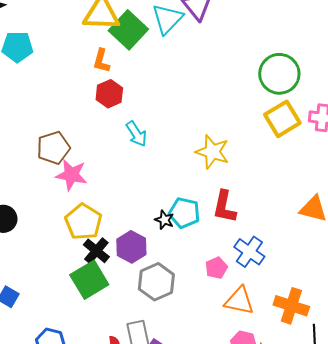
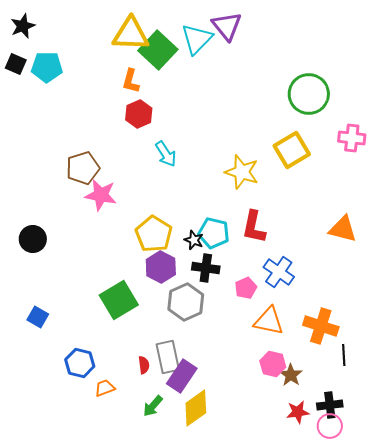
yellow square: (282, 119) -> (292, 150), moved
yellow pentagon: (83, 222) -> (154, 234), moved
black cross: (96, 251) -> (206, 268), moved, turned -32

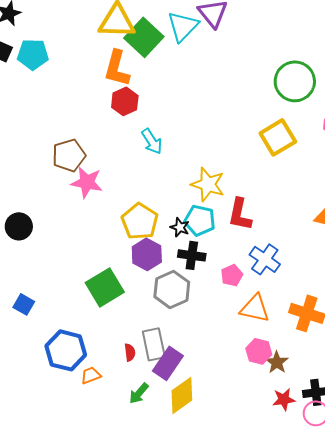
orange L-shape: (131, 81) -> (117, 68), size x1.5
yellow star: (242, 172) -> (208, 184), moved
blue hexagon: (80, 363) -> (66, 350), size x1.4

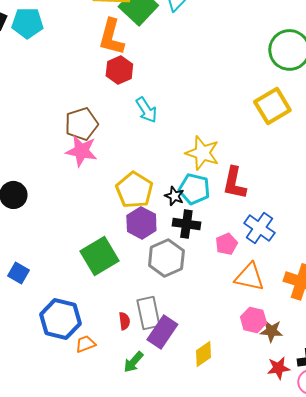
brown pentagon: (69, 155) -> (81, 124), moved
brown star: (277, 362) -> (271, 331), turned -30
yellow diamond: (182, 395) -> (203, 354), moved, size x0.7

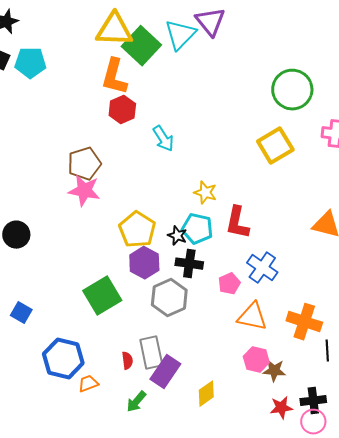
cyan arrow: (146, 110) -> (163, 139), moved
yellow star: (202, 153) -> (205, 193), size x0.7

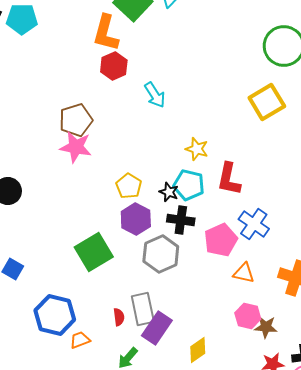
yellow pentagon: (137, 230) -> (129, 186), size x0.7
pink pentagon: (229, 284) -> (221, 240), size x1.5
orange triangle: (252, 317) -> (244, 273), size x0.7

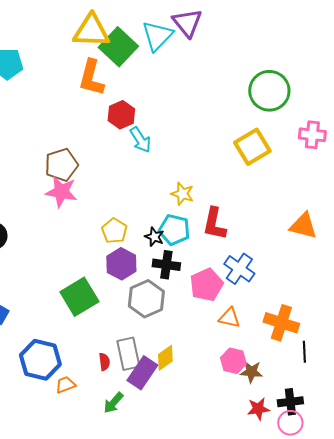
red hexagon: (114, 66) -> (121, 115), moved
yellow diamond: (198, 350) -> (165, 358), moved

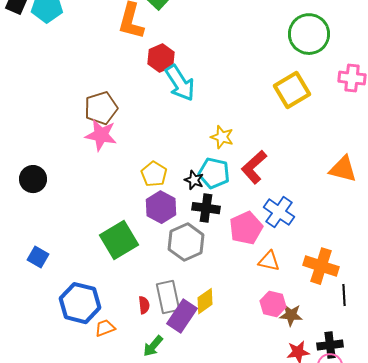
cyan arrow: (140, 140) -> (180, 83), size x1.4
red L-shape: (214, 224) -> (254, 167), turned 36

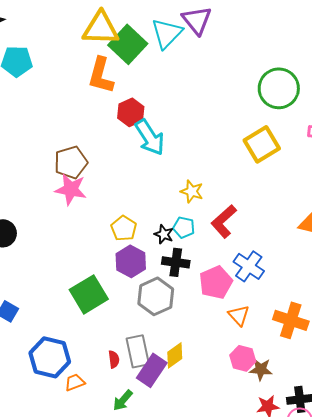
cyan pentagon: (214, 173) -> (184, 227), size x0.7
orange triangle: (269, 261) -> (239, 315), turned 35

